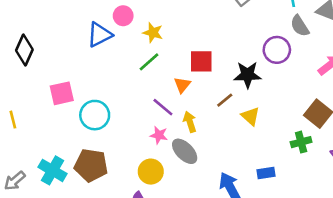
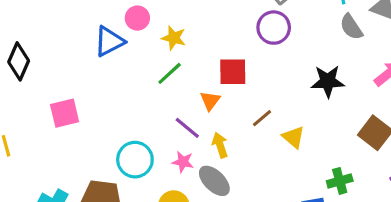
purple circle: (277, 50) -> (274, 28), moved
black star: (248, 75) -> (328, 81), moved
cyan circle: (95, 115) -> (135, 160), moved
green cross: (301, 142) -> (340, 181), moved

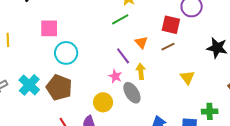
red square: (233, 72) -> (171, 25), moved
orange triangle: (210, 101) -> (141, 42), turned -32
brown line: (262, 118) -> (168, 47), moved
cyan circle: (135, 160) -> (66, 53), moved

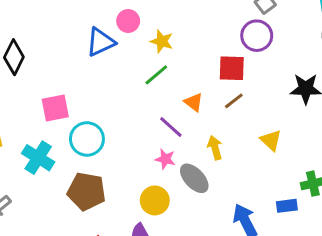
yellow arrow: (141, 71) -> (215, 148), moved
cyan cross: (29, 85) -> (38, 158), moved

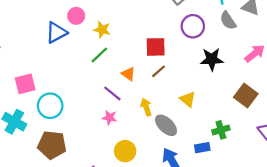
purple circle: (257, 36) -> (193, 26), moved
gray ellipse: (194, 178) -> (166, 125), moved
yellow circle: (155, 200) -> (125, 151), moved

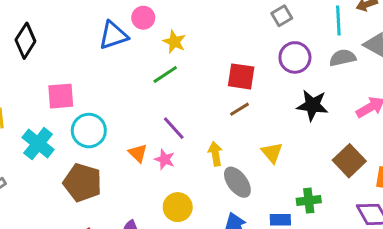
gray semicircle: (228, 21) -> (343, 58), turned 102
orange triangle: (128, 74) -> (138, 153), moved

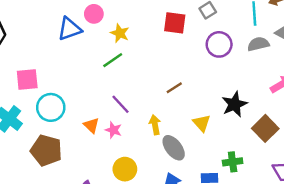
red square: (241, 76) -> (175, 23), moved
black star: (312, 105) -> (234, 104), moved, turned -30

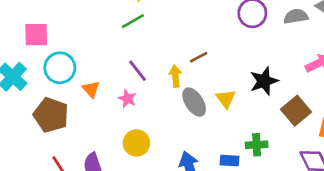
orange triangle: (91, 125) -> (91, 89), moved
yellow arrow: (155, 125) -> (175, 76), moved
gray ellipse: (174, 148) -> (194, 102), moved

